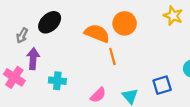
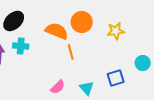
yellow star: (173, 16) -> (116, 31), moved, turned -30
cyan cross: (57, 81) -> (21, 46), moved

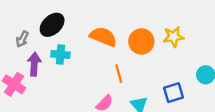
orange circle: (82, 22) -> (141, 41), moved
orange line: (71, 52) -> (119, 74), moved

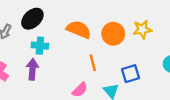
purple arrow: (34, 64) -> (32, 69), moved
blue square: (174, 93) -> (130, 74), moved

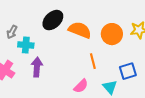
black ellipse: (32, 19) -> (53, 20), moved
cyan cross: (40, 46) -> (26, 45), moved

